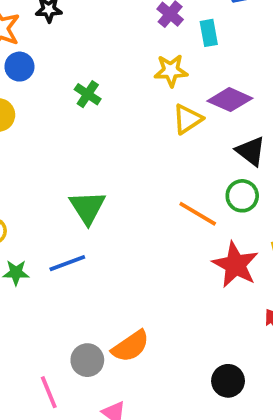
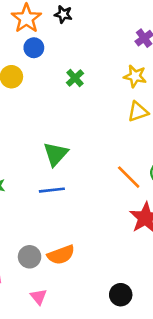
blue line: (67, 263) -> (52, 190), moved

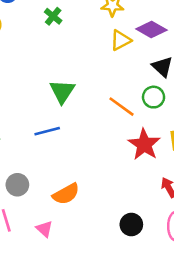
green triangle: (56, 154) -> (62, 91), moved
gray circle: (30, 257) -> (17, 185), moved
pink triangle: (38, 297) -> (44, 229), moved

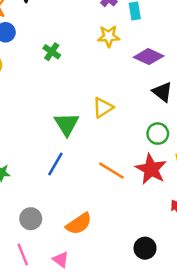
yellow triangle: (121, 40) -> (103, 108), moved
green circle: (154, 97) -> (158, 134), moved
orange line: (121, 107) -> (111, 171), moved
blue line: (47, 131) -> (55, 164), turned -40

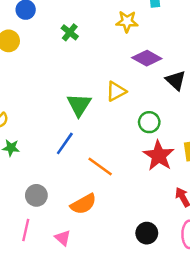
purple diamond: (149, 57) -> (147, 58), moved
green circle: (158, 134) -> (149, 122), moved
orange line: (111, 171) -> (100, 167), moved
pink line: (23, 254) -> (26, 230), turned 30

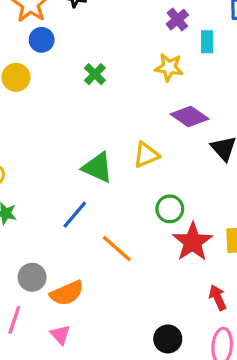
green triangle: (79, 105) -> (98, 167), turned -44
green circle: (149, 122) -> (170, 209), moved
orange semicircle: (83, 204) -> (67, 293), moved

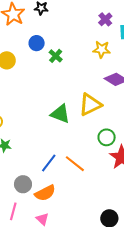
blue circle: (42, 40) -> (37, 43), moved
yellow triangle: (146, 155) -> (90, 105), size x1.4
blue line: (75, 215) -> (49, 163), moved

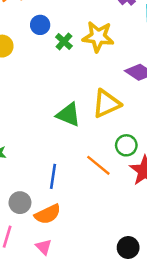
yellow star: (102, 49) -> (98, 37), moved, size x1.4
blue line: (49, 163) -> (53, 176), turned -30
orange line: (75, 164) -> (98, 165), moved

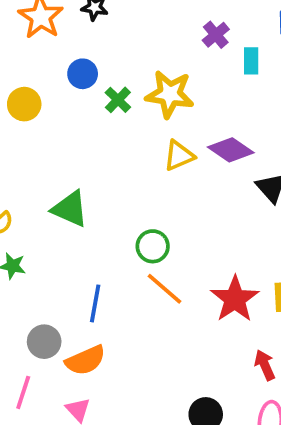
yellow triangle: (106, 104) -> (179, 156), moved, size x0.7
green triangle: (68, 115) -> (70, 209), moved
green circle: (126, 145) -> (153, 246), moved

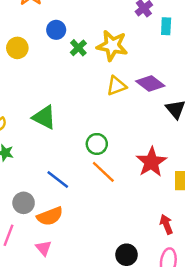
red star: (235, 299) -> (151, 162), moved
blue line: (95, 303) -> (58, 179), turned -65

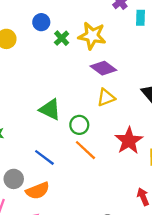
purple diamond: (150, 84) -> (103, 68), moved
yellow triangle: (116, 86) -> (106, 97), moved
green triangle: (44, 117) -> (50, 109), moved

